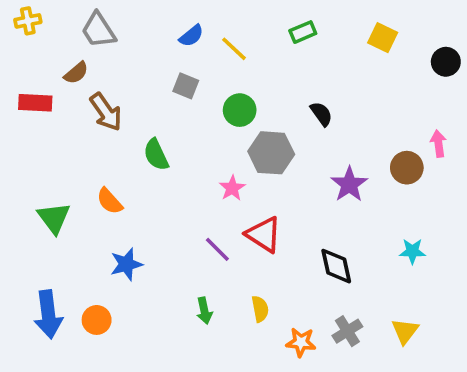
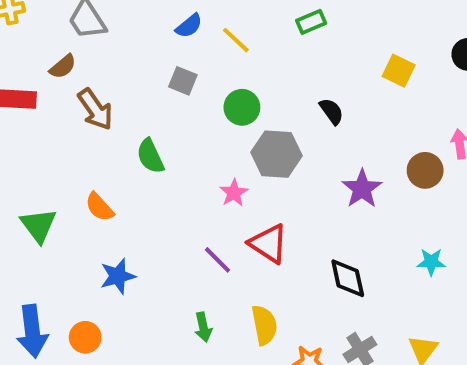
yellow square: (383, 38) -> (399, 71), moved
yellow semicircle: (260, 309) -> (264, 325), size x1.4

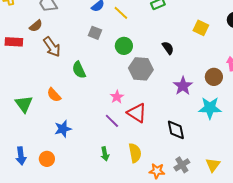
pink star: (234, 193) -> (117, 97), moved
cyan star: (431, 262) -> (210, 108), moved, size x1.6
blue arrow: (32, 331) -> (21, 156), size x0.7

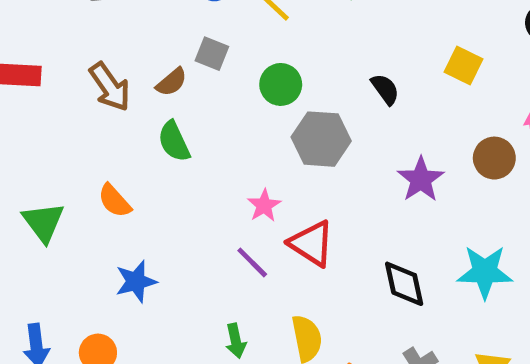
brown semicircle: (36, 26) -> (172, 82), moved
yellow square: (201, 28) -> (463, 65), moved
cyan star: (210, 108) -> (485, 272), moved

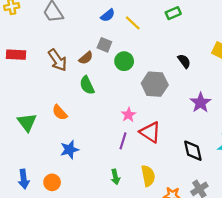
green circle: (281, 84) -> (124, 61), moved
purple line: (252, 262) -> (123, 141), turned 63

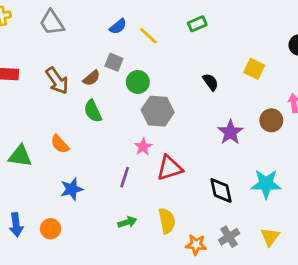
gray hexagon: (155, 84) -> (158, 111), moved
green triangle: (27, 122) -> (20, 156), turned -45
red triangle: (150, 132) -> (170, 168), turned -50
purple line: (123, 141) -> (125, 177), moved
green arrow: (115, 177) -> (127, 222), turned -96

